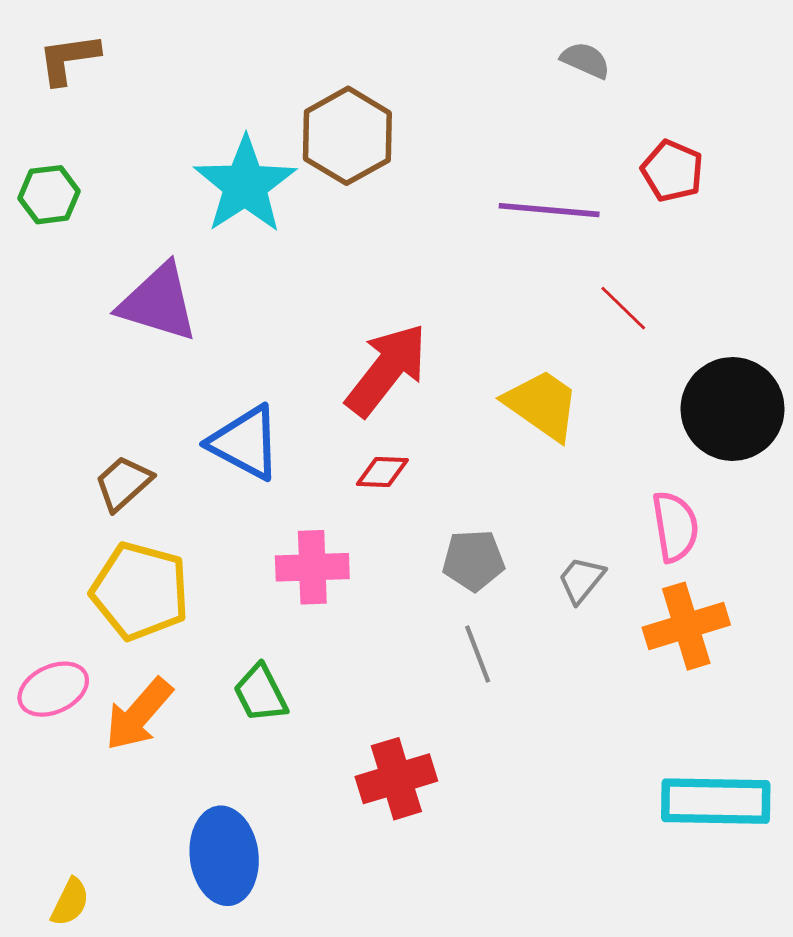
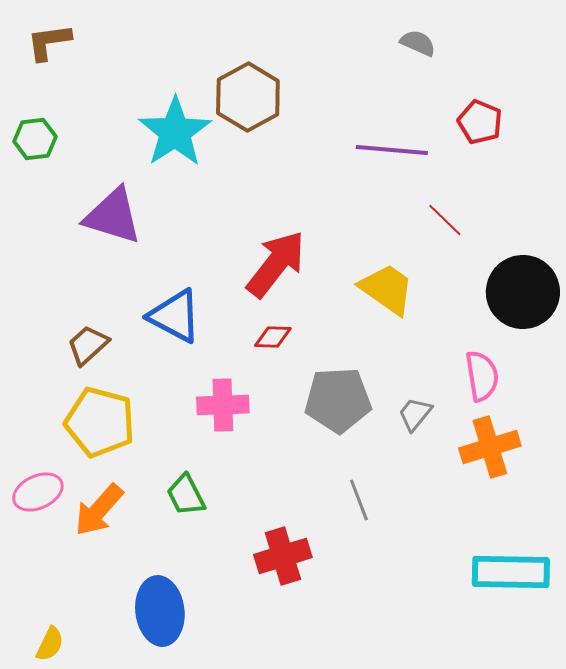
gray pentagon: (473, 560) -> (338, 400), size x1.5
gray line: (478, 654) -> (359, 500), moved

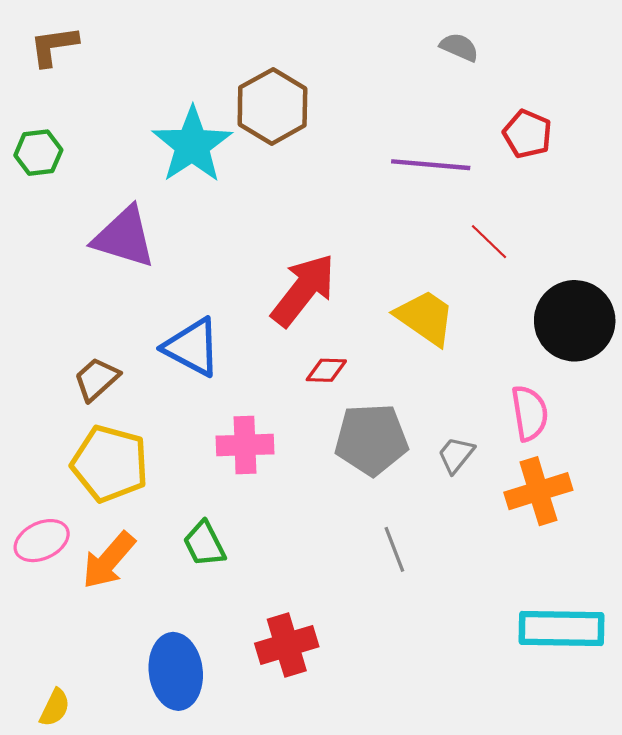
red diamond: (273, 337) -> (326, 370), moved
red cross: (283, 556) -> (287, 645), moved

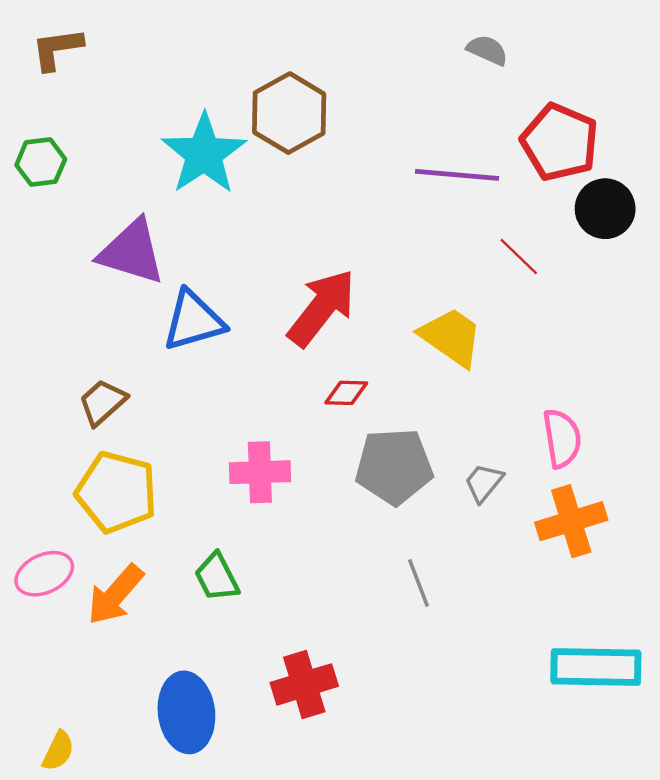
red pentagon: (527, 134) -> (560, 142), size x1.5
black circle: (575, 321) -> (605, 209), moved, size x0.7
blue triangle: (192, 347) -> (193, 321), moved, turned -44

